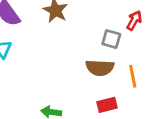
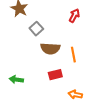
gray square: (111, 39) -> (36, 29), moved, turned 32

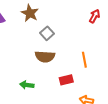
red arrow: (74, 16) -> (95, 16), moved
brown semicircle: (50, 49) -> (45, 57), moved

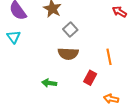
red arrow: (95, 16) -> (119, 12), turned -88
red rectangle: (66, 80) -> (90, 78), turned -48

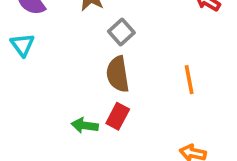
brown semicircle: (68, 54) -> (118, 74), turned 78
red rectangle: (90, 78) -> (118, 116), moved

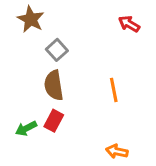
green arrow: (85, 125) -> (26, 128), turned -35

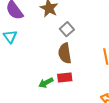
red rectangle: (54, 121) -> (65, 77), turned 56

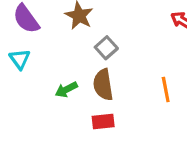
green arrow: (46, 83) -> (66, 89), moved

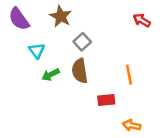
cyan triangle: (20, 59) -> (37, 51), moved
red rectangle: (103, 122) -> (106, 100), moved

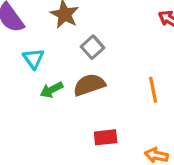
brown semicircle: (80, 71) -> (89, 85), turned 80
red rectangle: (106, 100) -> (106, 137), moved

